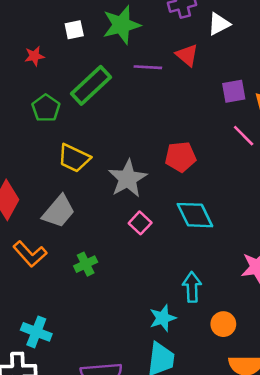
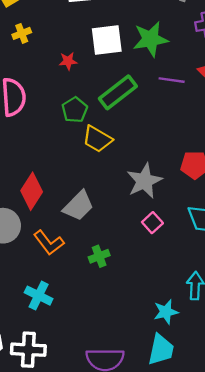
white square: (74, 30) -> (107, 40), size x1.8
yellow trapezoid: (74, 158) -> (97, 139), moved
cyan cross: (36, 332) -> (39, 296), moved

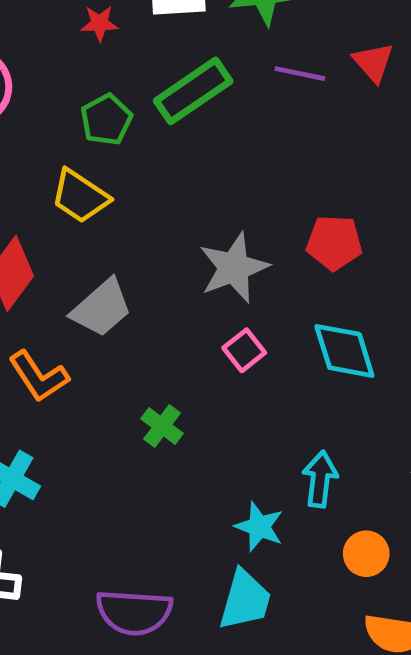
yellow trapezoid: (97, 139) -> (80, 196), moved
green cross: (99, 256) -> (162, 426), moved, turned -36
cyan star: (166, 312) -> (259, 527), turned 30

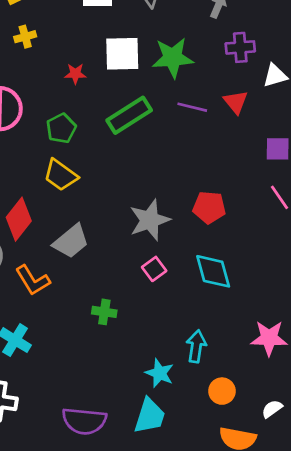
green pentagon: (106, 120) -> (61, 128), moved
green cross: (162, 426) -> (104, 312), turned -30

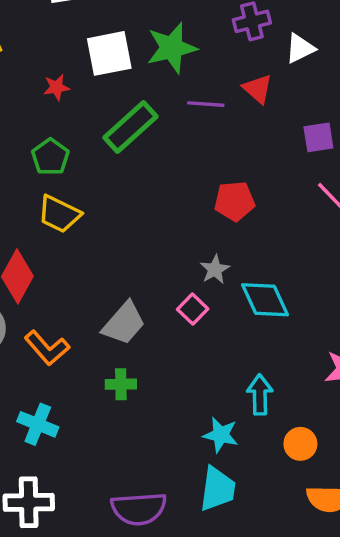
red pentagon: (209, 207) -> (234, 201), moved
gray star: (150, 220) -> (215, 269), moved, size x0.6
gray trapezoid: (71, 241) -> (124, 323), moved
green cross: (104, 312) -> (121, 384), moved

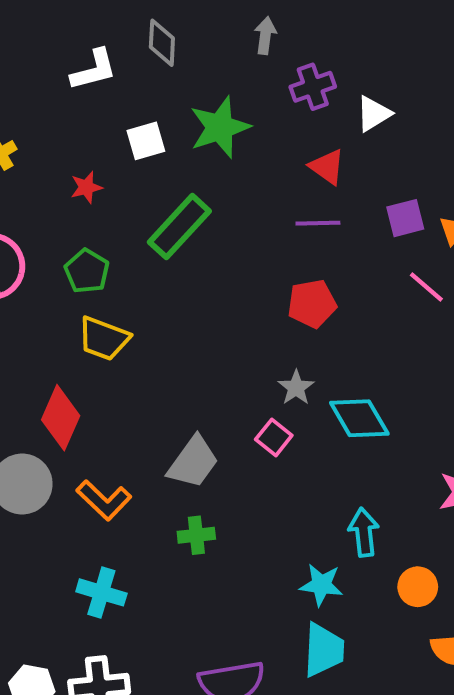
white square: (109, 53) -> (146, 141), size x0.7
purple line: (206, 104) -> (318, 223), moved

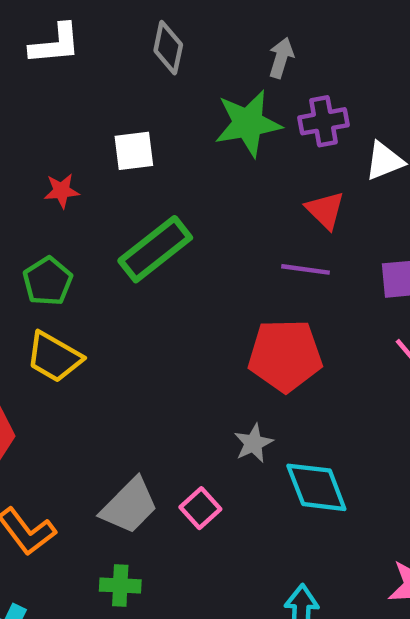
white L-shape: (94, 70) -> (55, 44), moved
green star: (220, 127) -> (248, 123), moved
red pentagon: (312, 304) -> (285, 355), size x1.4
pink square: (274, 437) -> (200, 508), moved

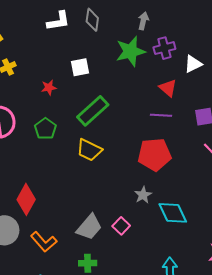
white L-shape: (55, 44) -> (58, 21), moved
yellow trapezoid: (54, 357) -> (89, 150), moved

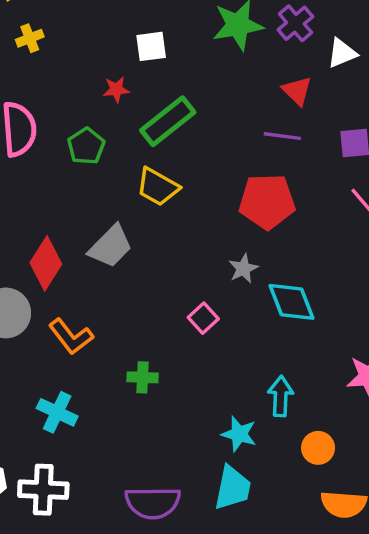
purple cross: (164, 48) -> (295, 23), turned -30
red star: (49, 88) -> (116, 89), moved
gray trapezoid: (89, 227) -> (110, 246), moved

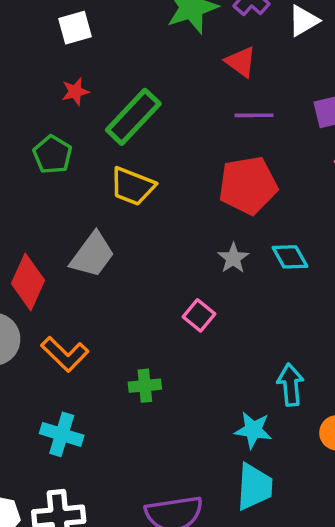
white square: (151, 46) -> (75, 28), moved
red triangle: (297, 91) -> (241, 62), moved
cyan diamond: (291, 302) -> (290, 257), moved, size x0.7

